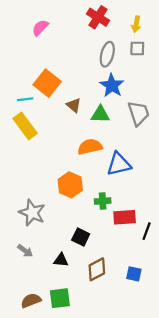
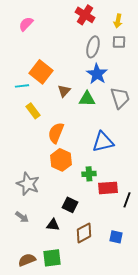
pink semicircle: (40, 28) -> (26, 24), moved
brown triangle: (74, 105) -> (64, 91), turned 32
yellow rectangle: (25, 126) -> (33, 111), moved, size x0.7
orange semicircle: (90, 147) -> (56, 133), moved, turned -55

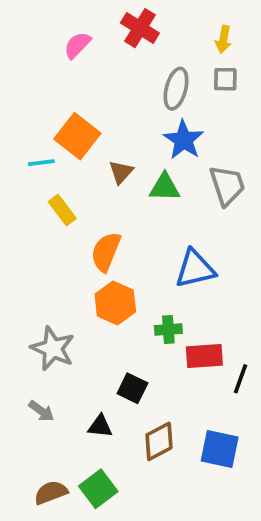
red cross: (85, 15) -> (140, 28), moved
pink semicircle: (26, 24) -> (77, 45), moved
blue square: (116, 237) -> (220, 449), size x1.5
green square: (52, 258) -> (98, 489), turned -30

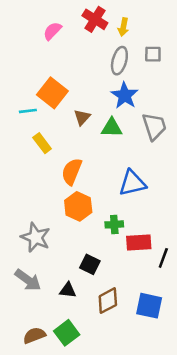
yellow arrow: (223, 39) -> (123, 27), moved
gray arrow: (41, 411) -> (28, 280), size x1.5

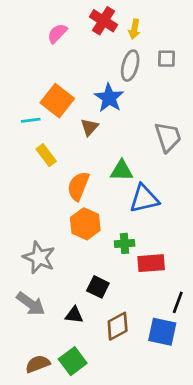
blue star: (125, 95) -> (109, 98), moved
green triangle: (112, 128) -> (122, 171), moved
black line: (163, 258) -> (178, 302), moved

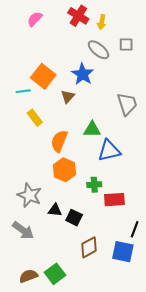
pink semicircle: (57, 33) -> (35, 19), moved
gray ellipse: (130, 66) -> (98, 50), turned -65
black triangle: (74, 315) -> (55, 210), moved

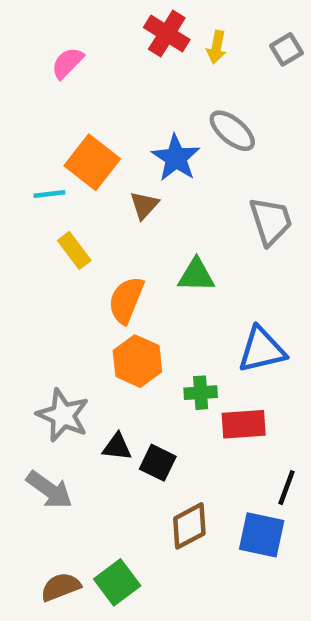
pink semicircle: (35, 19) -> (67, 63), moved
gray square: (126, 44) -> (286, 49), moved, turned -32
gray ellipse: (98, 50) -> (232, 131), moved
blue triangle: (109, 151) -> (262, 350), moved

